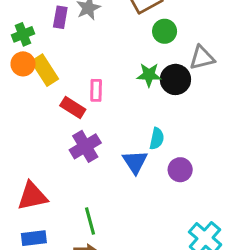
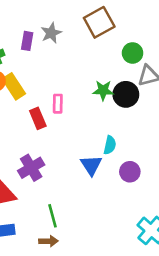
green circle: (165, 31) -> (133, 53), moved
red rectangle: (73, 107) -> (38, 118), turned 35
purple cross: (85, 146) -> (31, 168), moved

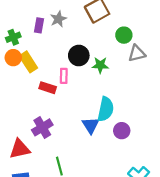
black circle: (126, 94) -> (79, 55), moved
red rectangle: (38, 118) -> (48, 88), turned -49
cyan semicircle: (110, 145) -> (106, 109), size x1.6

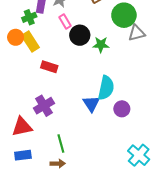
green circle: (124, 35) -> (124, 15), size x1.5
green cross: (13, 37) -> (29, 17), moved
pink rectangle: (64, 76) -> (65, 21), moved, turned -32

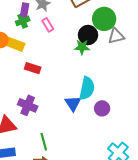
green cross: (29, 17) -> (23, 21), moved
black circle: (80, 35) -> (88, 35), moved
yellow rectangle: (30, 41) -> (15, 44), turned -36
purple cross: (44, 106) -> (28, 105), turned -36

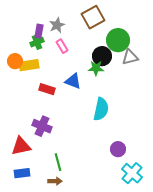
yellow rectangle: (15, 44) -> (29, 65), turned -30
blue triangle: (73, 103) -> (73, 81), moved, turned -36
purple circle: (102, 108) -> (118, 149), moved

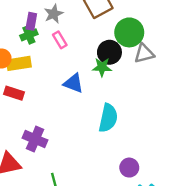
red rectangle: (47, 89) -> (14, 93), moved

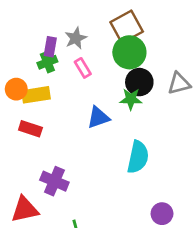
green circle: (129, 32) -> (129, 52), moved
blue triangle: (73, 83) -> (98, 117), turned -40

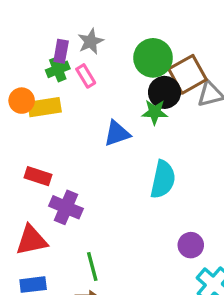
brown square: (127, 27) -> (188, 74), moved
pink rectangle: (83, 68) -> (86, 76), moved
red rectangle: (30, 129) -> (38, 176), moved

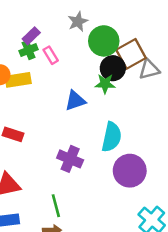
gray star: (91, 41) -> (78, 22), moved
purple rectangle: (61, 51) -> (31, 36), turned 36
purple cross: (66, 207) -> (70, 159), moved
purple circle: (191, 245) -> (130, 171), moved, size x1.6

